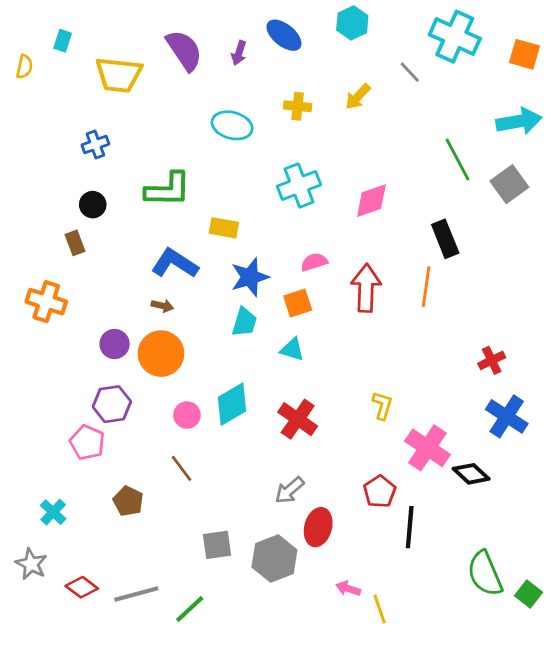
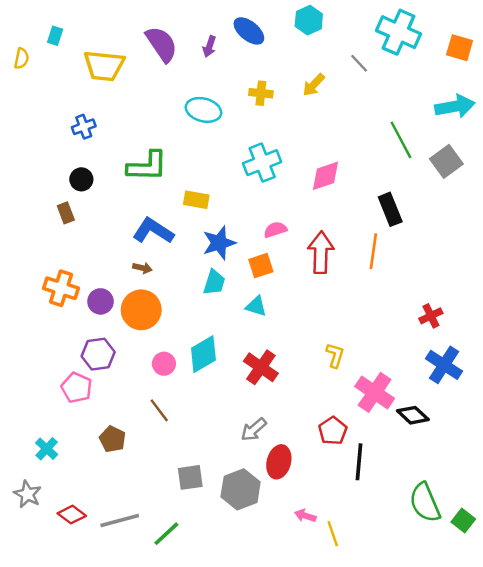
orange cross: (46, 302) -> (61, 288), moved

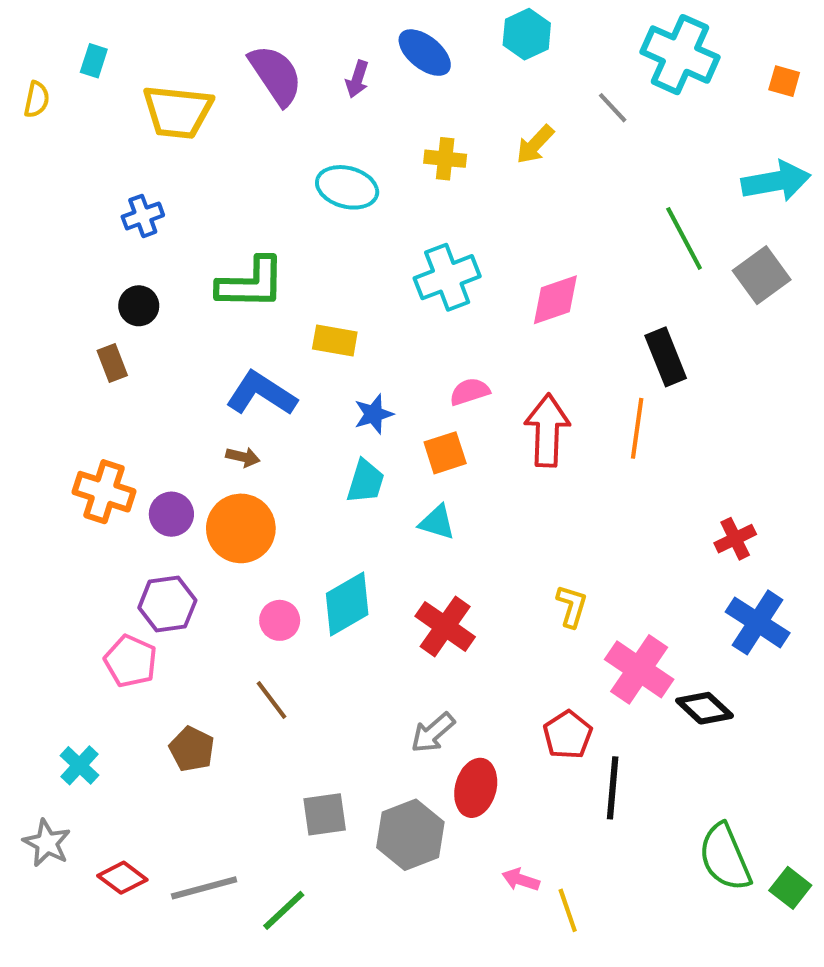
orange square: (460, 48) -> (784, 81), size x0.7
blue star: (219, 243) -> (374, 414), size x0.7

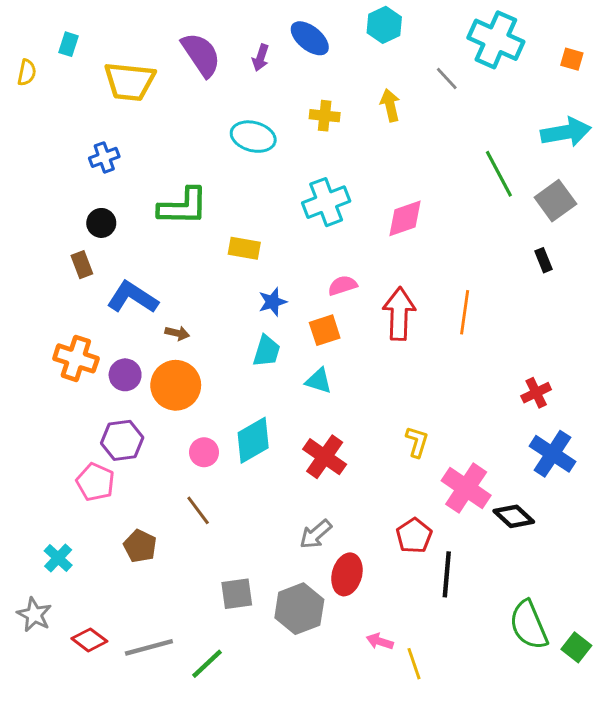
yellow arrow: (535, 144) -> (390, 105), turned 124
black rectangle: (666, 357) -> (544, 260), moved, size x0.6
blue L-shape: (261, 394) -> (133, 297), moved

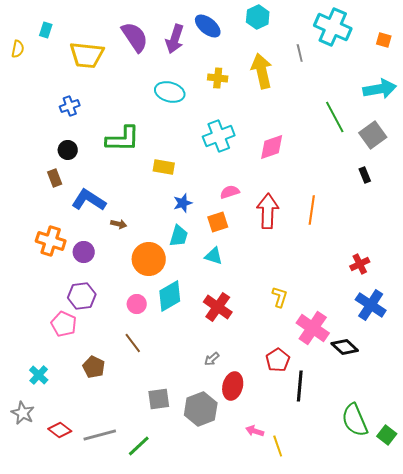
purple arrow: (261, 58) -> (175, 39), size x1.6
gray line: (447, 78) -> (300, 53), turned 30
yellow arrow: (390, 105) -> (262, 71), size x1.6
orange circle: (176, 385) -> (149, 259), moved
gray arrow: (316, 534) -> (212, 359), size x0.7

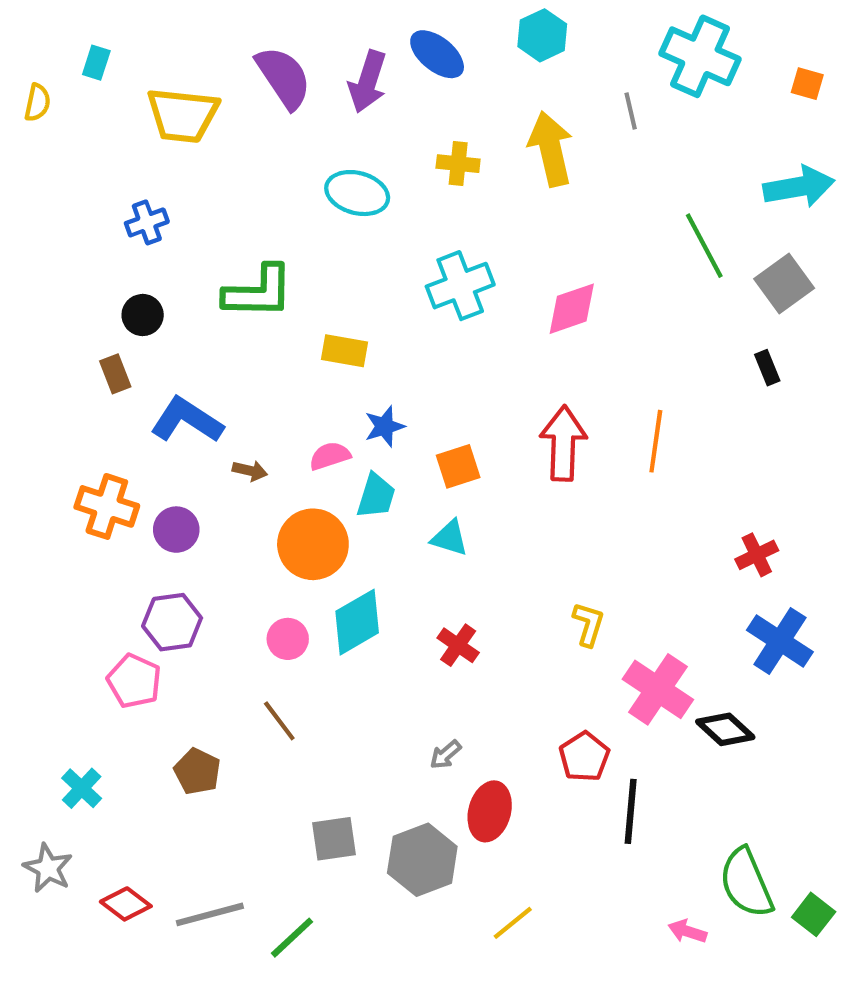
pink semicircle: (230, 192) -> (330, 456), moved
red cross: (218, 307) -> (458, 645), size x0.7
pink arrow: (255, 431) -> (687, 931), moved
yellow line: (278, 446) -> (513, 923), moved, turned 70

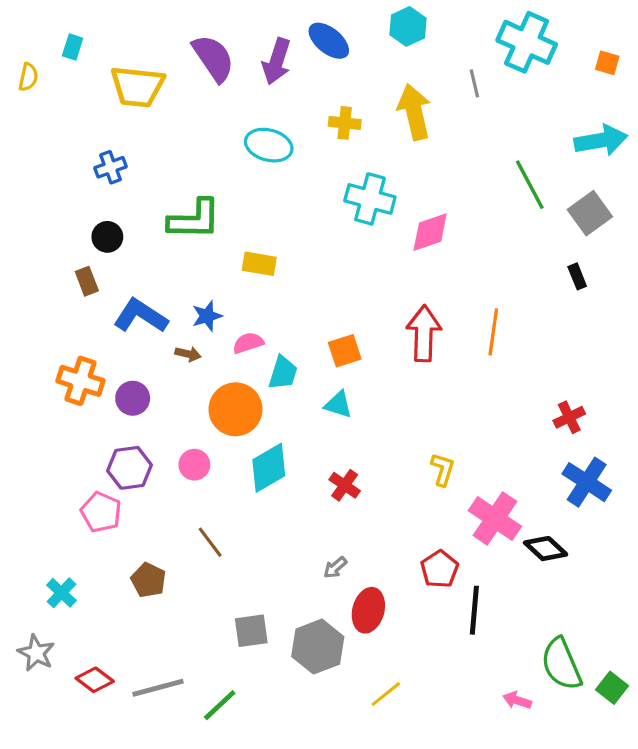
cyan cross: (460, 286) -> (370, 199), moved, turned 36
blue star: (384, 426) -> (207, 316), moved
pink circle: (288, 639) -> (194, 465), moved

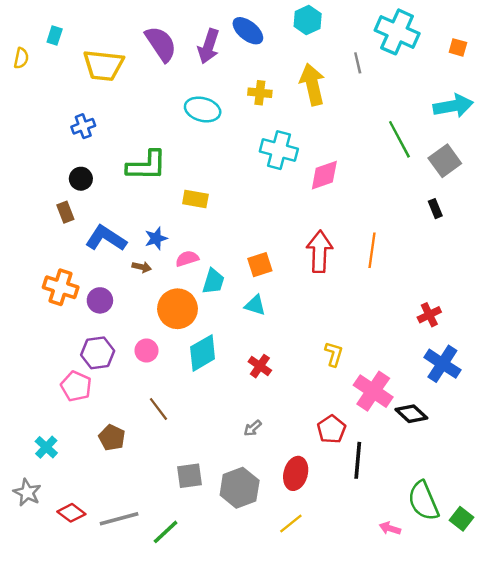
red ellipse: (368, 610) -> (296, 473), moved

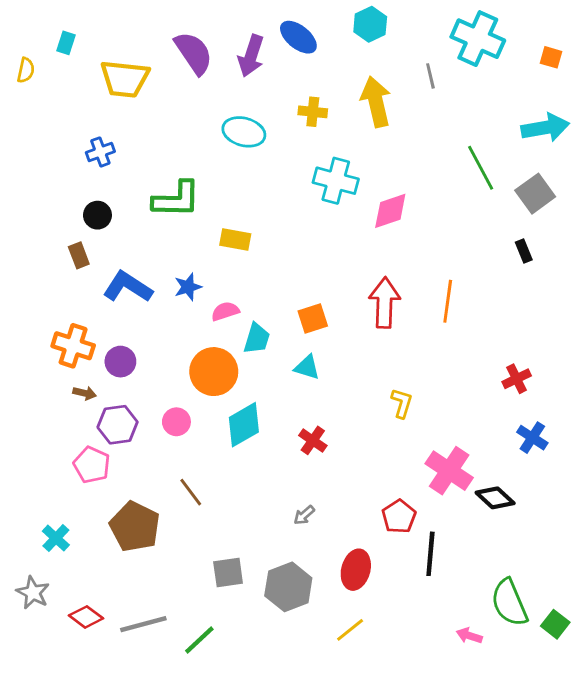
brown arrow: (142, 267) -> (85, 393), moved
yellow L-shape: (334, 354) -> (402, 403), moved
blue cross: (442, 364) -> (532, 438), size x0.7
brown pentagon: (112, 438) -> (135, 527), size x1.6

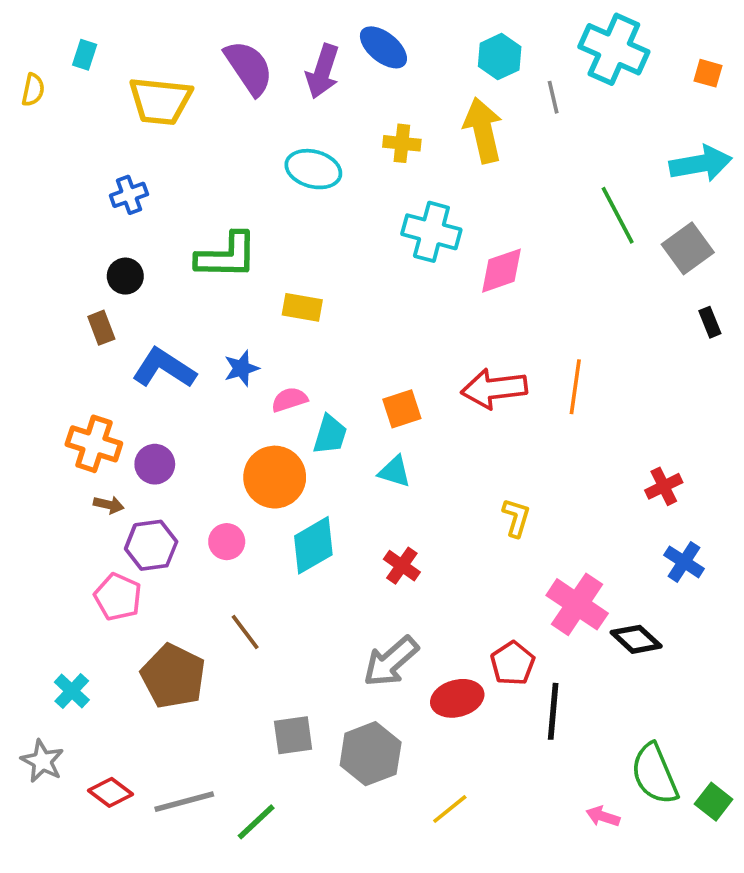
cyan hexagon: (370, 24) -> (500, 57), moved
black rectangle: (524, 251) -> (710, 322), moved
red arrow: (385, 303) -> (494, 389), turned -99
gray arrow: (304, 515) -> (391, 661), size x2.0
red ellipse: (356, 570) -> (457, 698), moved, turned 60

